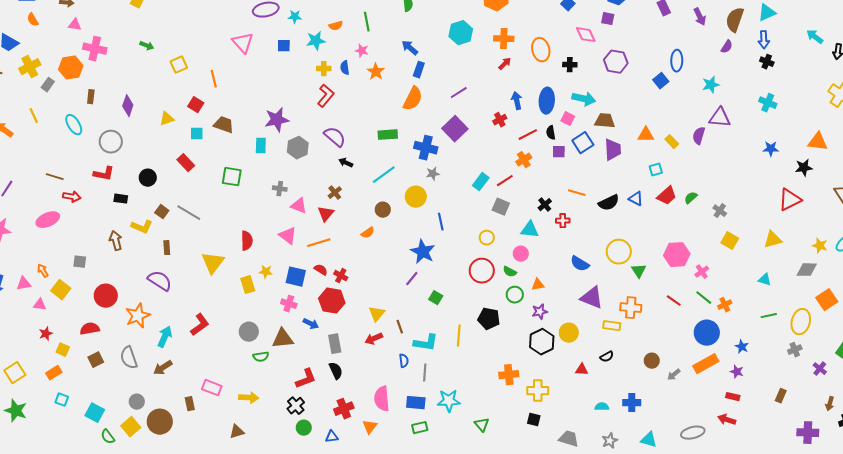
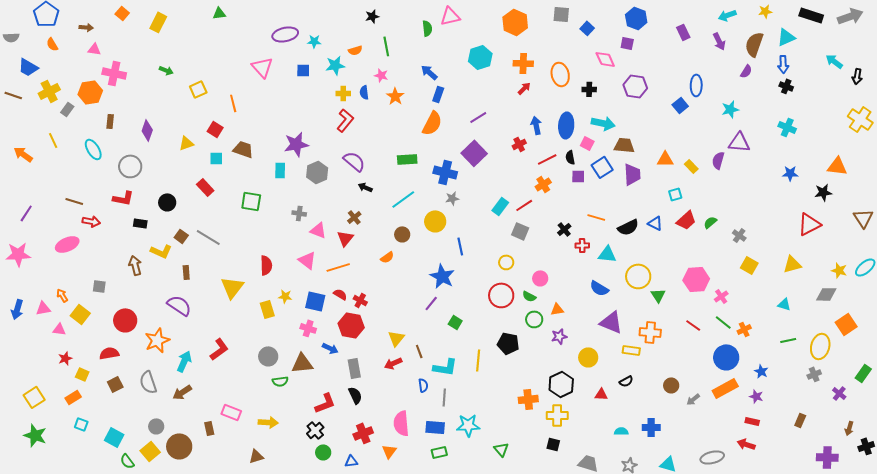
cyan triangle: (530, 230) -> (607, 254), moved
black hexagon: (542, 342) -> (561, 384), moved

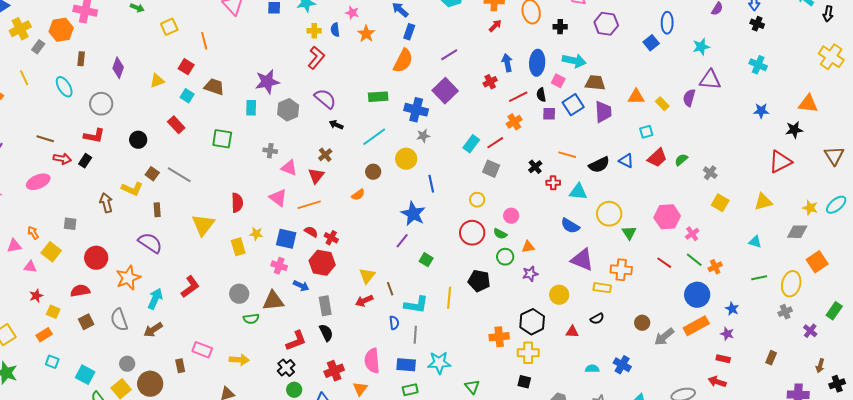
cyan square: (216, 158) -> (187, 96), turned 32
black rectangle: (140, 223) -> (85, 161), moved, turned -64
gray arrow: (693, 399) -> (664, 337), size x1.5
blue cross: (651, 427) -> (622, 365), turned 30

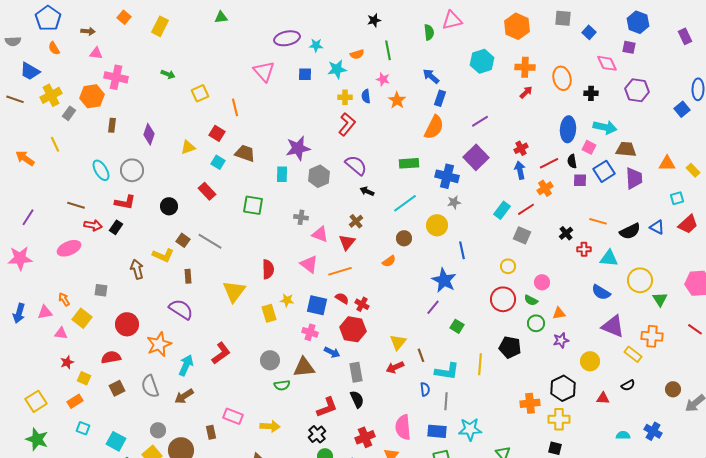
blue arrow: (507, 63) -> (520, 170), moved
cyan ellipse: (64, 87) -> (101, 170), moved
yellow rectangle: (602, 288) -> (633, 354), turned 30

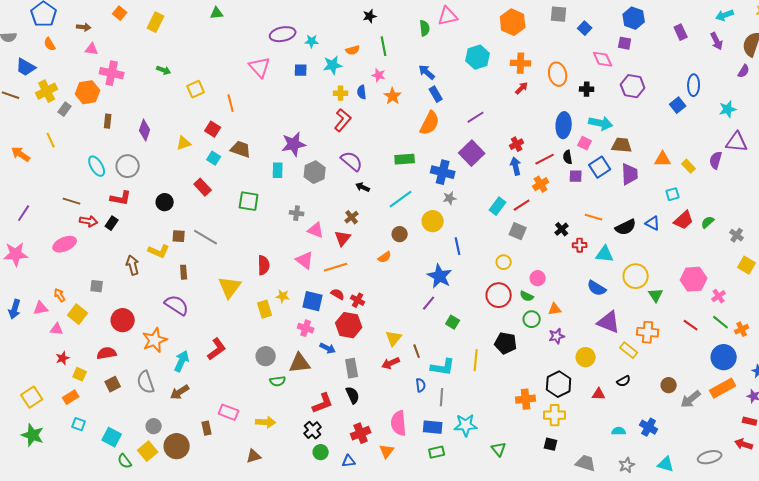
blue rectangle: (440, 98) -> (436, 94), turned -49
brown square: (183, 240) -> (179, 236), turned -32

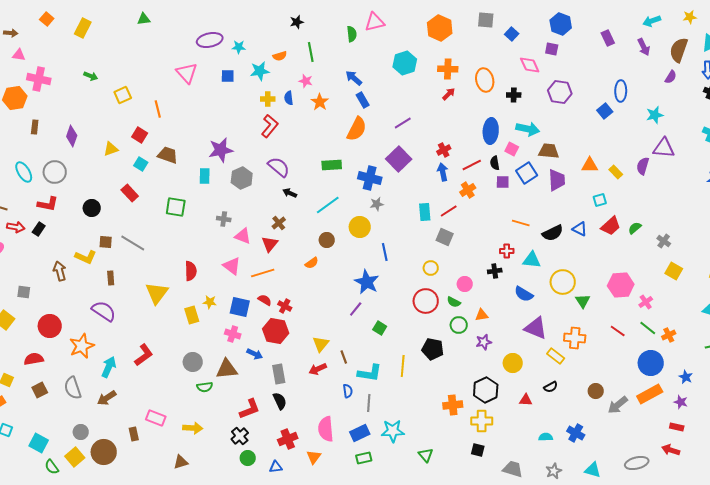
cyan rectangle: (498, 206) -> (425, 212), turned -42
black cross: (562, 229) -> (495, 271), moved, turned 32
blue rectangle: (433, 427) -> (360, 433), turned -30

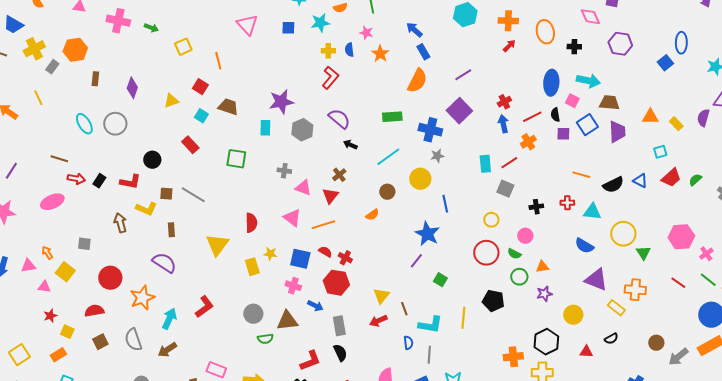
pink cross: (39, 79) -> (118, 21), moved
red L-shape: (48, 204) -> (130, 182), moved
black cross: (495, 271) -> (536, 207), moved

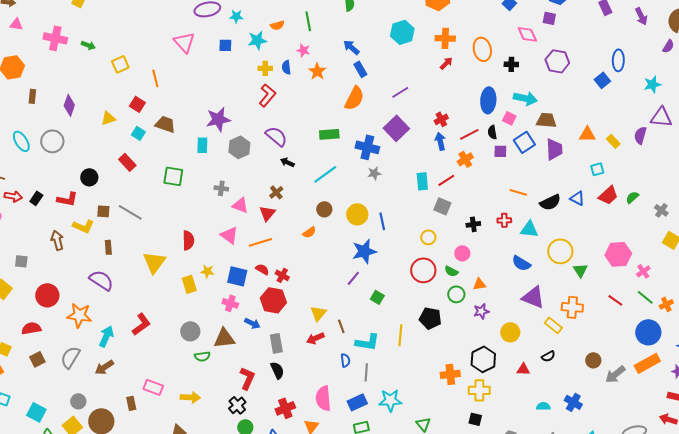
yellow circle: (420, 179) -> (357, 214), moved
blue star: (427, 234) -> (364, 251), turned 30
orange star: (142, 298) -> (79, 315), turned 30
gray semicircle: (133, 340) -> (70, 357), turned 50
red L-shape: (310, 361) -> (247, 378), turned -45

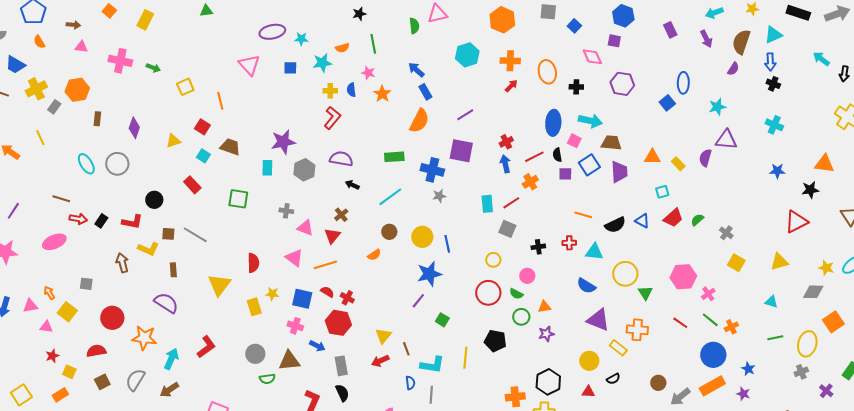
purple square: (396, 128) -> (461, 151), turned -35
purple semicircle: (276, 136) -> (341, 159), turned -30
yellow circle: (510, 332) -> (589, 361), moved

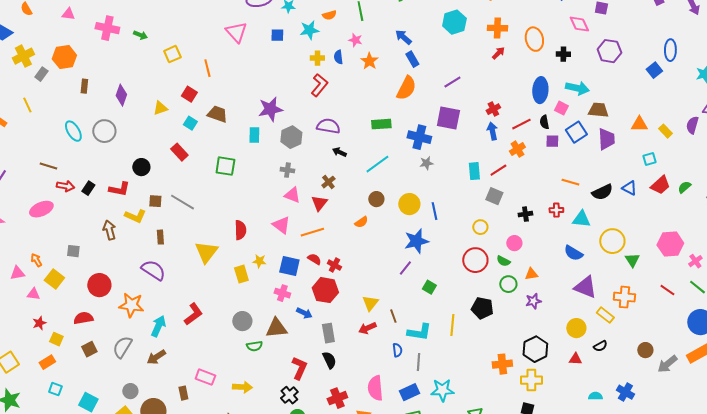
gray cross: (286, 211) -> (287, 170), moved

